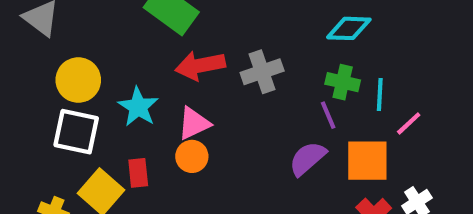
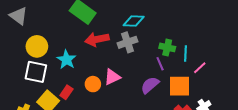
cyan diamond: (349, 28) -> (134, 21), moved
pink triangle: (194, 123) -> (112, 77), moved
red rectangle: (138, 173) -> (66, 92), turned 40

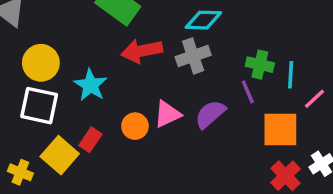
purple semicircle: (150, 85) -> (210, 114), moved

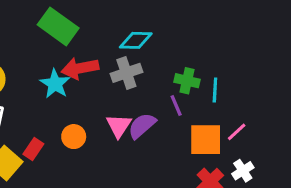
cyan star: (90, 85) -> (55, 84), moved
pink line: (315, 99) -> (237, 132), moved
pink triangle: (167, 114) -> (119, 126), moved, turned -32

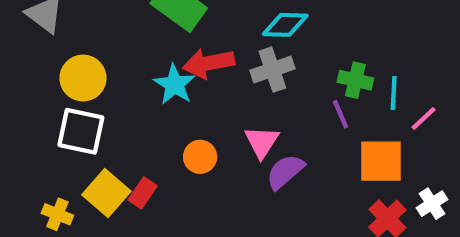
purple semicircle: (142, 126) -> (285, 172), moved
pink line: (237, 132) -> (424, 118), moved
red rectangle: (33, 149) -> (143, 193), moved

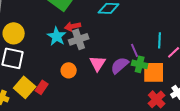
red arrow: (209, 63) -> (73, 26), size x0.7
gray cross: (272, 70) -> (79, 39), moved
green cross: (355, 80) -> (140, 64), moved
purple semicircle: (285, 172) -> (120, 65), moved

